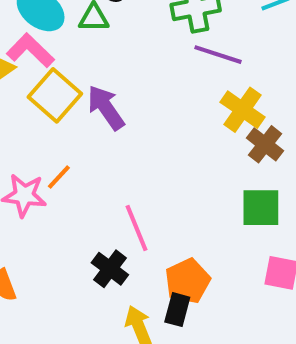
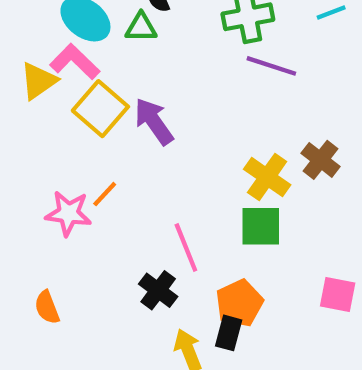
yellow cross: (243, 110) -> (267, 177), moved
green square: (261, 208) -> (261, 226), moved

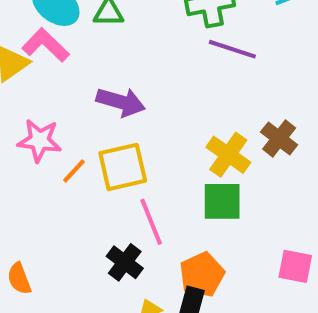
yellow square: (100, 109) -> (123, 167), moved, turned 36
purple arrow: (154, 121) -> (121, 102), turned 141
pink star: (68, 213) -> (39, 141), moved

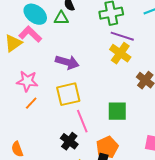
yellow cross: (228, 155) -> (120, 53), moved
orange line: (74, 171) -> (31, 103), moved

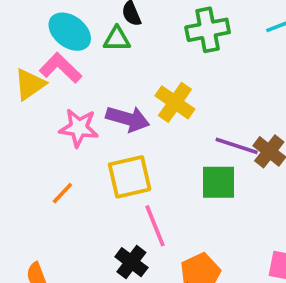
purple line: (122, 36) -> (237, 146), moved
yellow cross: (120, 53) -> (175, 102), moved
pink star: (27, 81) -> (79, 128), moved
green square: (117, 111) -> (218, 182), moved

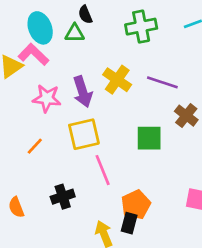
cyan ellipse: (70, 32) -> (40, 28), turned 32
purple arrow: (128, 119) -> (83, 92), turned 56
purple line: (237, 146) -> (162, 82), moved
black cross: (131, 262) -> (63, 197), moved, turned 35

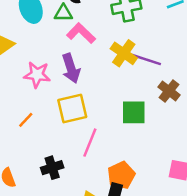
pink L-shape: (33, 54) -> (81, 33), moved
yellow cross: (117, 80) -> (124, 53), moved
pink line: (103, 170) -> (90, 143), turned 44

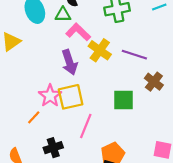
yellow cross: (124, 53) -> (100, 50), moved
pink star: (37, 75) -> (50, 96), moved, turned 30
orange line: (26, 120) -> (34, 117), moved

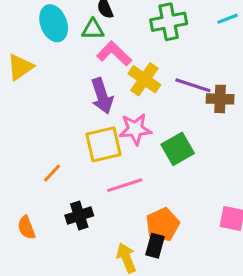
brown cross: (154, 82) -> (220, 99), moved, turned -36
pink star: (50, 96) -> (135, 129), moved, turned 30
green square: (124, 100) -> (178, 149), turned -30
pink line: (86, 126) -> (125, 185), turned 50

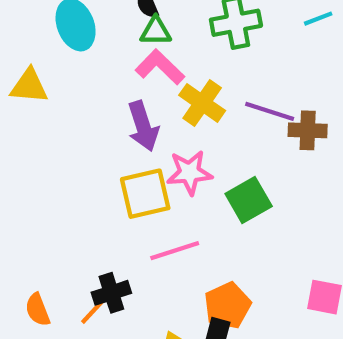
green triangle: (93, 29) -> (156, 31), moved
yellow triangle: (20, 67) -> (29, 86), turned 40
orange line: (52, 173) -> (92, 312), moved

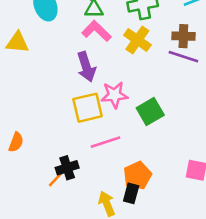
yellow cross: (202, 103) -> (137, 40), moved
purple line: (270, 111) -> (183, 57), moved
brown cross: (308, 130) -> (183, 36), moved
orange semicircle: (38, 310) -> (16, 142), moved, turned -138

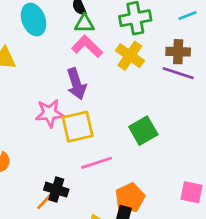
pink star: (114, 95) -> (50, 113), moved
black cross: (67, 168) -> (56, 190), turned 35

